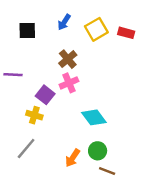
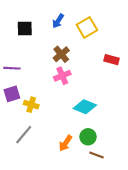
red rectangle: (126, 33) -> (112, 60), moved
purple square: (45, 95) -> (12, 94), moved, turned 35
cyan diamond: (94, 117) -> (85, 107), turned -30

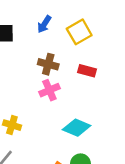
brown cross: (61, 54) -> (48, 64), turned -35
red rectangle: (112, 60) -> (87, 71), moved

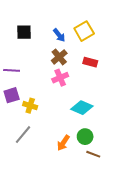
blue arrow: (44, 24) -> (59, 35), moved, turned -72
brown cross: (48, 64) -> (59, 57), turned 35

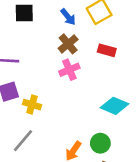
cyan diamond: (82, 108) -> (115, 106), moved

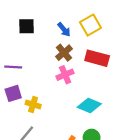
red rectangle: (107, 50) -> (97, 58), size x1.5
cyan diamond: (115, 106) -> (89, 106), moved

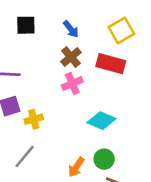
yellow square: (90, 25) -> (121, 30), moved
yellow cross: (33, 104) -> (34, 119), turned -32

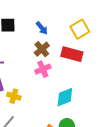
yellow cross: (34, 119) -> (14, 96), turned 32
cyan diamond: (101, 121) -> (65, 97), turned -45

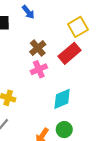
blue arrow: (42, 28) -> (28, 12), moved
red rectangle: (72, 54) -> (70, 53), turned -55

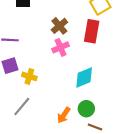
red rectangle: (70, 53) -> (92, 31), turned -40

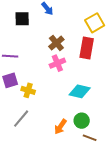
cyan diamond: (84, 78) -> (80, 91), turned 35

